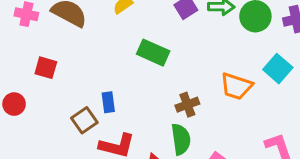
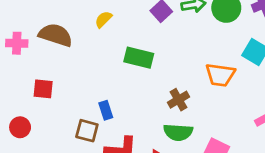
brown square: (84, 120) -> (87, 131), turned -30
green semicircle: (181, 139) -> (178, 132), turned 112

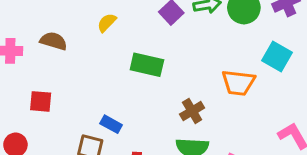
brown semicircle: (56, 35) -> (54, 41), size x0.7
blue rectangle: (106, 110) -> (111, 124), turned -42

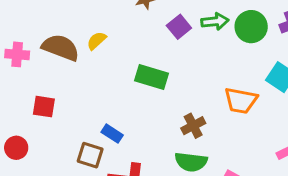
yellow semicircle: (107, 23) -> (97, 41), moved
brown semicircle: (54, 41) -> (61, 47), size x1.4

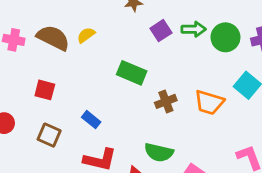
red square: (44, 107) -> (45, 90), moved
brown cross: (193, 126) -> (166, 101), moved
brown square: (90, 155) -> (49, 135), moved

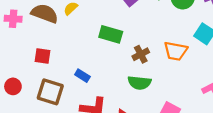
brown square: (49, 135) -> (50, 92), size x1.4
green semicircle: (159, 152) -> (139, 83), moved

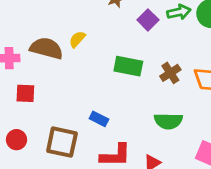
brown cross: (141, 54) -> (170, 73), moved
red square: (43, 56) -> (25, 93), moved

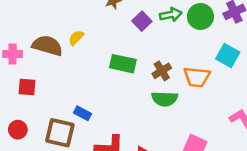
blue rectangle: (99, 119) -> (83, 113), moved
green semicircle: (168, 121) -> (165, 99), moved

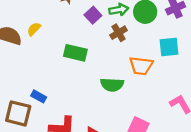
cyan square: (228, 55) -> (169, 47), turned -36
brown cross: (162, 71) -> (118, 33), moved

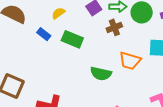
yellow semicircle: (34, 29) -> (58, 13), moved
blue rectangle: (39, 96) -> (44, 34), moved

